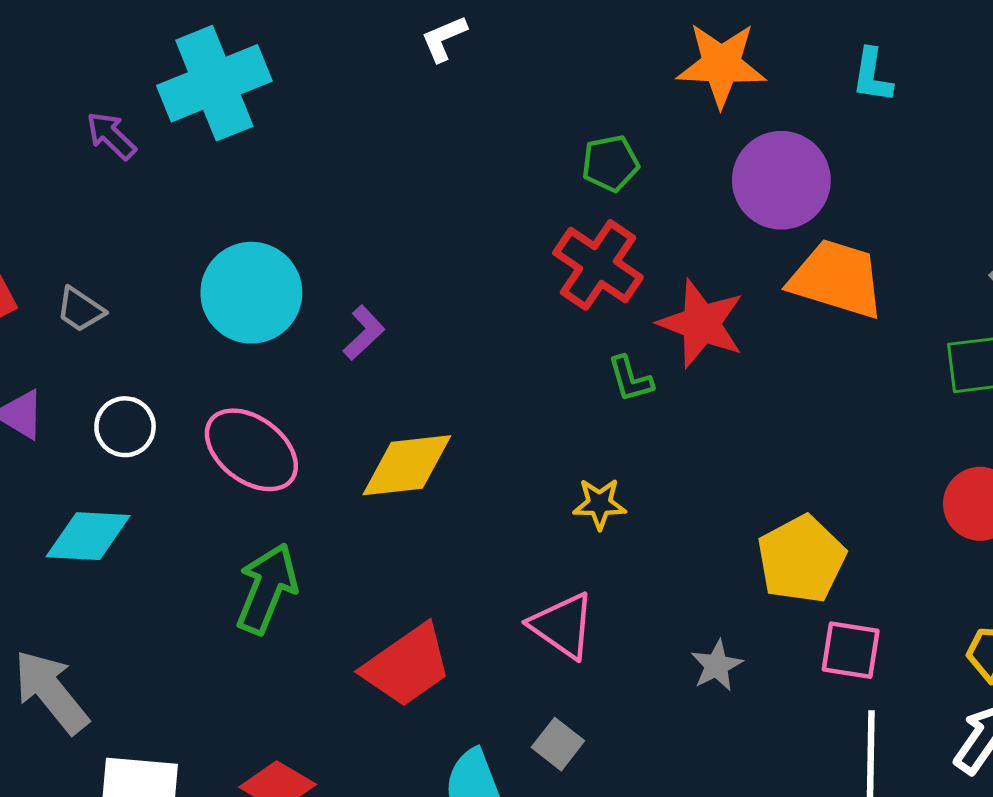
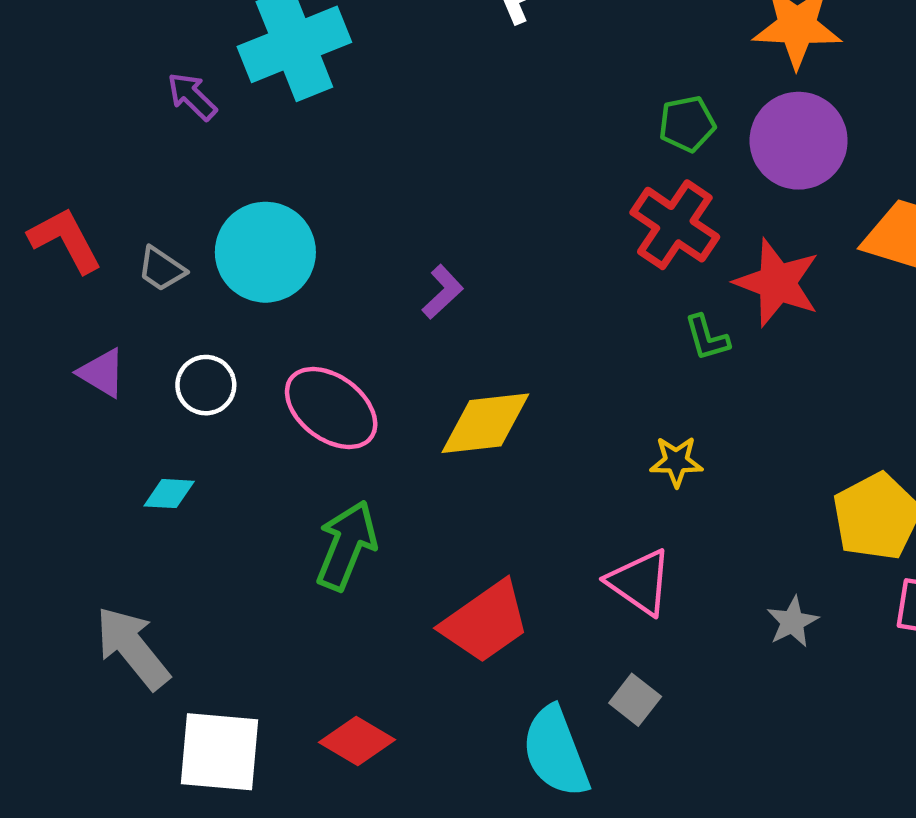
purple circle: (781, 180) -> (799, 141), moved
cyan circle: (251, 293) -> (265, 252), moved
cyan diamond: (88, 536) -> (169, 494), size x0.6

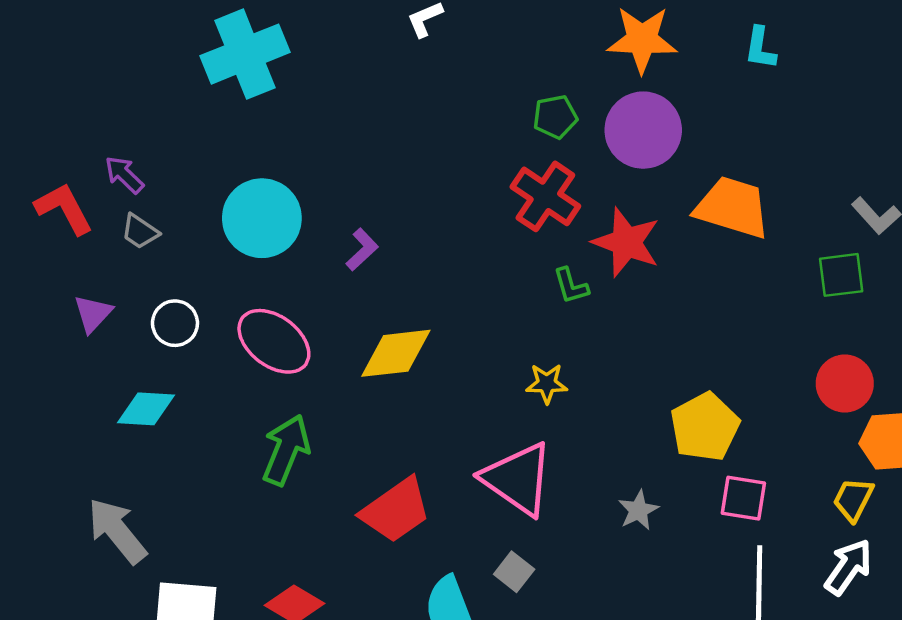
purple arrow: (192, 96) -> (124, 175), moved
cyan circle: (265, 252) -> (262, 218), moved
purple triangle: (102, 373) -> (93, 314), turned 42
cyan diamond: (169, 494) -> (146, 409), size x1.4
pink triangle: (640, 582) -> (518, 479), size x1.4

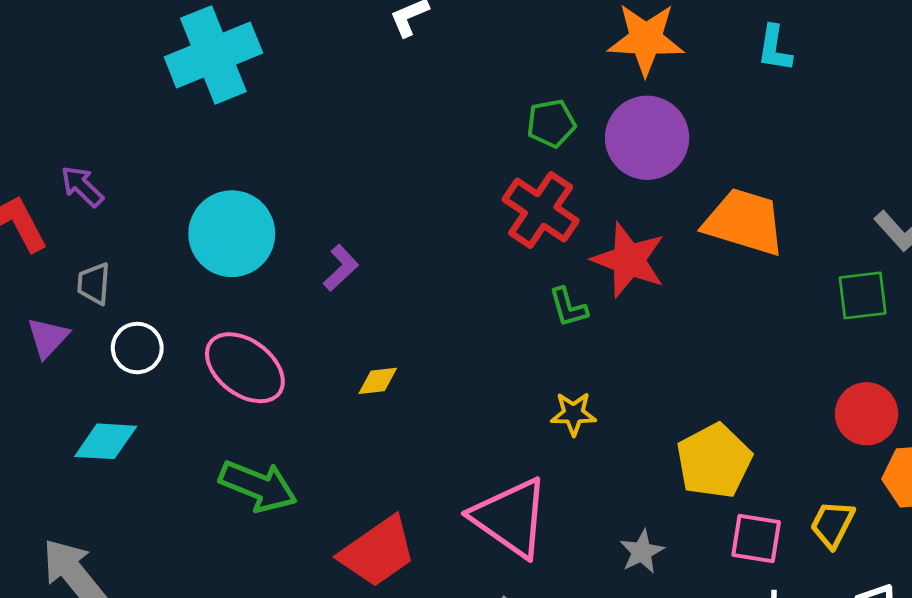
gray trapezoid: (140, 231) -> (94, 284), moved, turned 60
yellow diamond: (396, 353) -> (378, 381), size x0.5
yellow star: (547, 384) -> (573, 414), moved
green arrow: (286, 450) -> (258, 486), turned 90
yellow trapezoid: (853, 499) -> (832, 524), moved

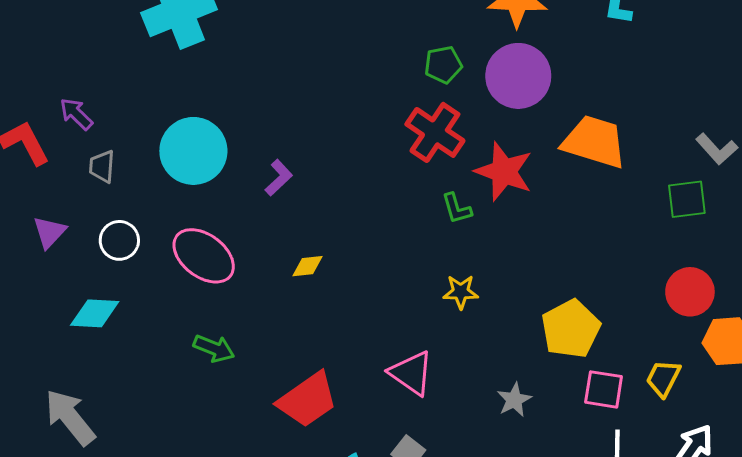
gray trapezoid: (94, 284) -> (102, 166), moved
green arrow: (258, 486) -> (214, 348), size x0.7
pink triangle: (510, 518) -> (411, 373), size x0.7

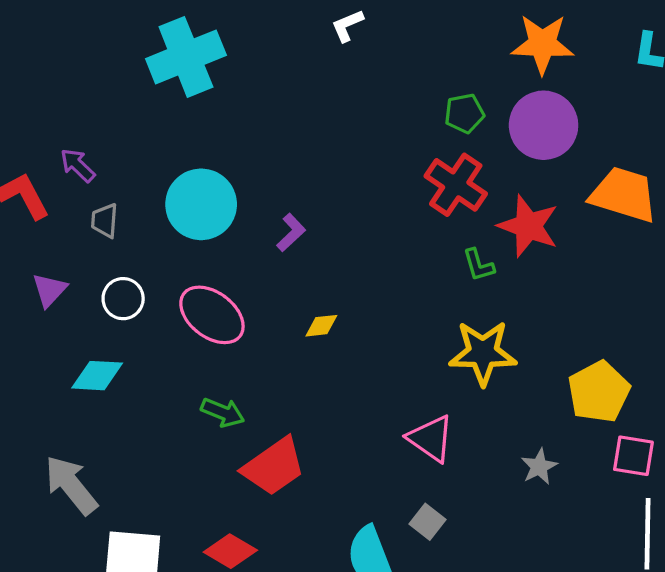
yellow star: (461, 292) -> (483, 353), size x1.8
red trapezoid: (308, 400) -> (274, 467), moved

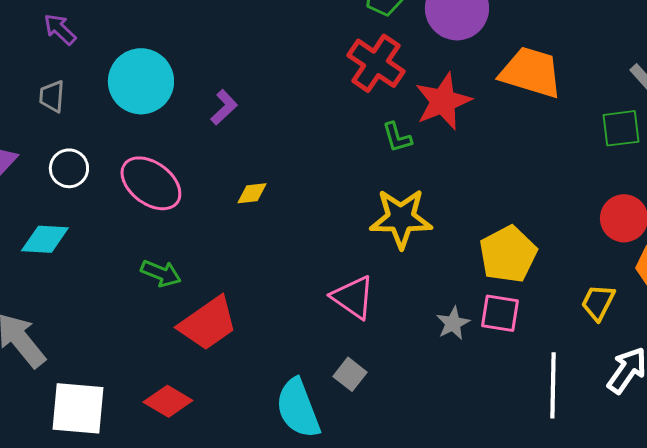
purple arrow: (78, 165) -> (60, 29), moved
red star: (528, 226) -> (443, 101), turned 30
pink square: (633, 456) -> (500, 313), moved

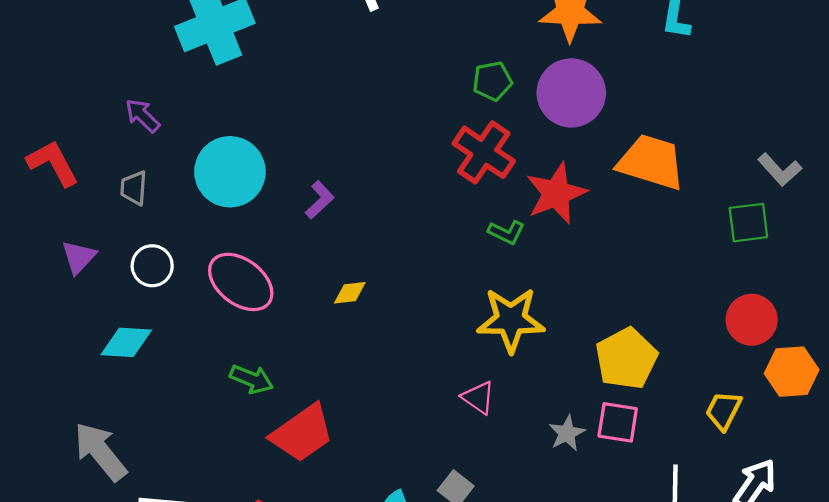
green L-shape: (397, 137) -> (506, 232), turned -48
pink triangle: (353, 297) -> (478, 398), moved, size x0.7

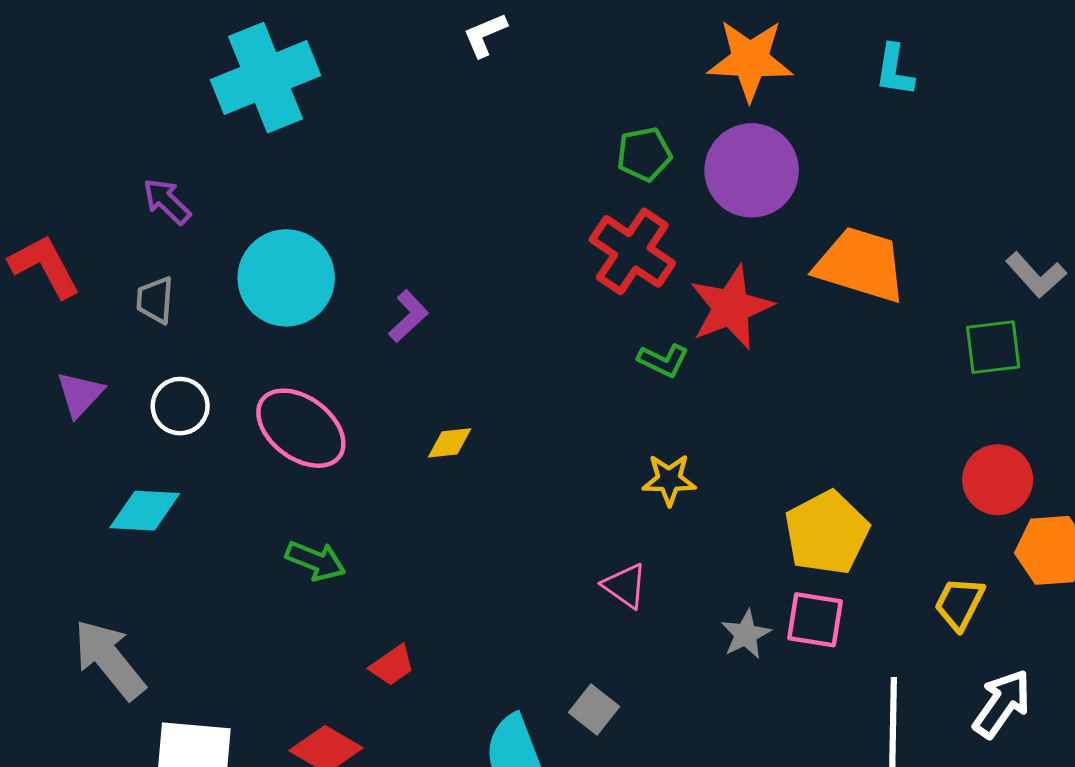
yellow star: (511, 320) -> (669, 480), size x0.6
red trapezoid: (302, 433) -> (392, 665), moved, size x0.5

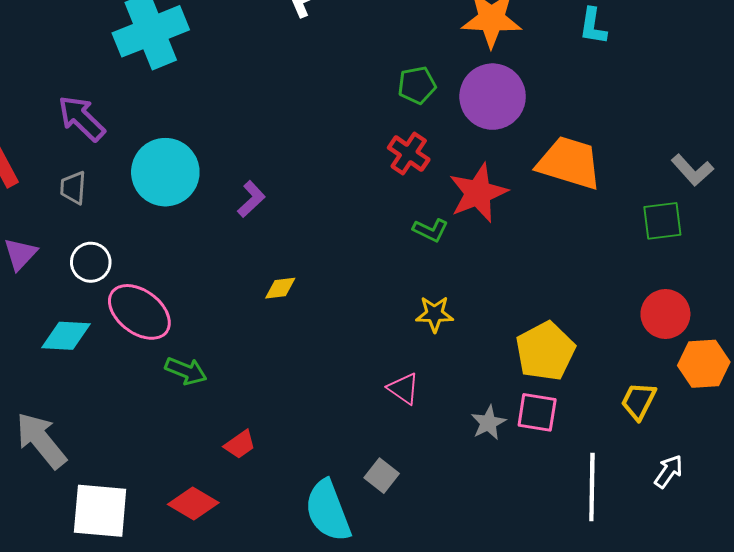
purple arrow: (167, 201) -> (81, 118), size x1.4
red cross: (632, 251) -> (409, 154), size x0.7
pink ellipse: (301, 428) -> (139, 312), moved
white arrow: (1002, 704) -> (669, 471), size x0.7

